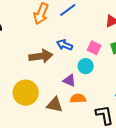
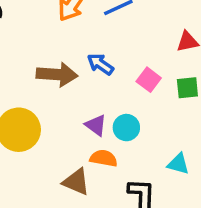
cyan circle: (86, 66) -> (126, 128), moved
brown triangle: (55, 105) -> (76, 182), moved

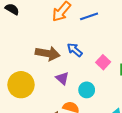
purple triangle: (96, 125) -> (62, 78), moved

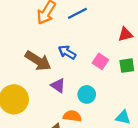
brown arrow: (48, 53) -> (38, 61), turned 30

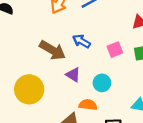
pink square: (100, 61) -> (115, 50), turned 35

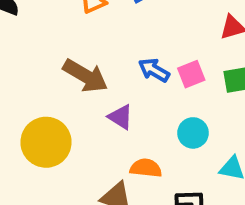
blue arrow: (81, 41) -> (154, 70), moved
cyan circle: (102, 83) -> (193, 133), moved

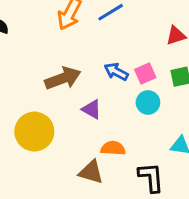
brown arrow: (85, 76) -> (63, 78), turned -48
cyan circle: (193, 133) -> (148, 102), moved

